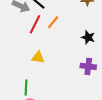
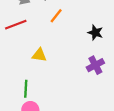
red line: (35, 24) -> (16, 25), moved, turned 42
purple cross: (88, 66) -> (95, 65), turned -35

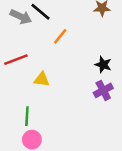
red line: (16, 25) -> (16, 60), moved
black star: (95, 33) -> (103, 65), moved

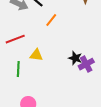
black star: (103, 65) -> (75, 58), moved
green line: (27, 116) -> (18, 69), moved

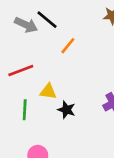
black star: (75, 58) -> (67, 110), moved

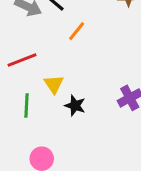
yellow triangle: (48, 91) -> (54, 84), turned 48

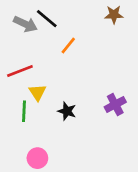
yellow triangle: (54, 84) -> (37, 92), moved

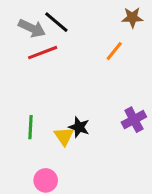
orange line: (68, 45) -> (114, 51), moved
red line: (20, 71) -> (43, 53), moved
yellow triangle: (37, 92) -> (64, 136), moved

